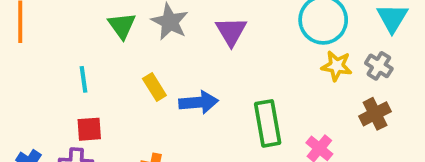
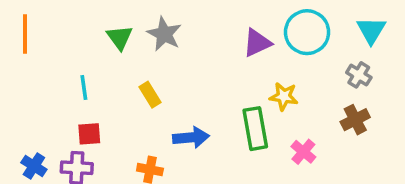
purple triangle: (231, 31) -> (257, 43), moved, turned 36
yellow star: (337, 66) -> (284, 96), moved
blue arrow: (199, 102) -> (191, 137), moved

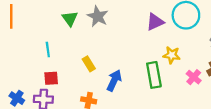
yellow rectangle: (150, 95) -> (89, 64), moved
blue arrow: (191, 137) -> (114, 80), turned -60
pink cross: (303, 152) -> (194, 77), moved

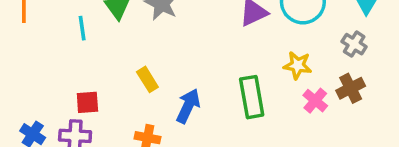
cyan line: (48, 50) -> (82, 28), moved
yellow star: (172, 55) -> (298, 65), moved

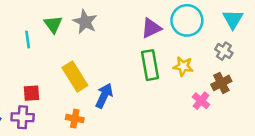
yellow rectangle: (147, 79) -> (75, 77), size x1.6
green rectangle: (252, 97) -> (150, 65), moved
pink cross: (315, 101) -> (201, 101), moved

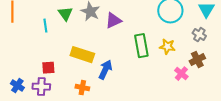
purple triangle: (151, 28) -> (113, 21), moved
yellow rectangle: (75, 77) -> (82, 55), turned -40

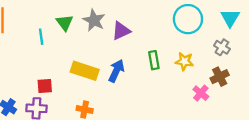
green rectangle: (141, 46) -> (154, 60), size x0.7
blue arrow: (105, 70) -> (116, 71), moved

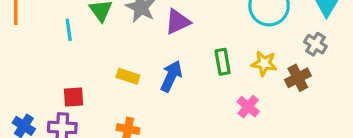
yellow rectangle: (85, 71) -> (128, 76), size x0.6
brown cross: (220, 77) -> (298, 78), moved
pink cross: (201, 93) -> (248, 107), moved

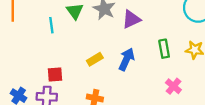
yellow rectangle: (128, 76) -> (95, 59), turned -49
pink cross: (248, 107) -> (173, 86), moved

